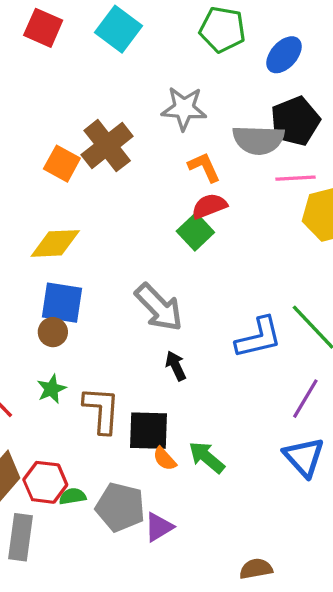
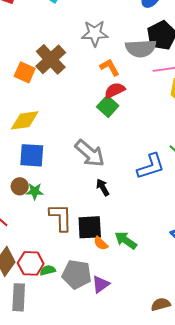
brown circle: (53, 332) -> (20, 186), moved
green star: (51, 389) -> (35, 191), moved, turned 30

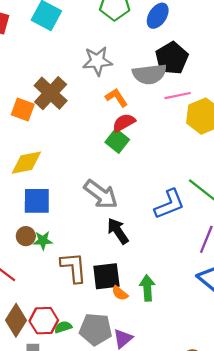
black arrow: (103, 187) -> (118, 231), size x1.4
green arrow: (126, 240) -> (147, 288), turned 55

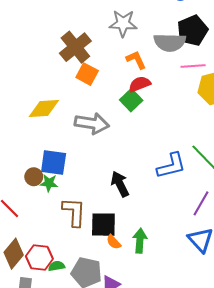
orange square: (23, 109) -> (87, 74), moved
gray arrow: (101, 194) -> (92, 123), moved, turned -36
blue square: (37, 201) -> (54, 162), moved

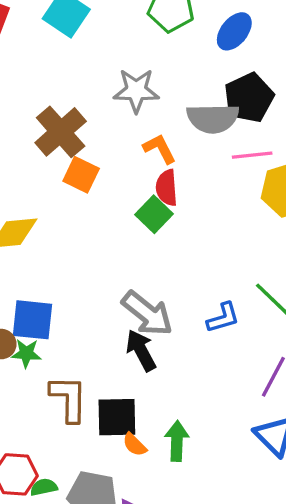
red semicircle: (140, 84) -> (167, 188), turned -70
gray arrow: (92, 123) -> (147, 314), moved, turned 32
blue L-shape: (171, 166) -> (223, 318), size x0.7

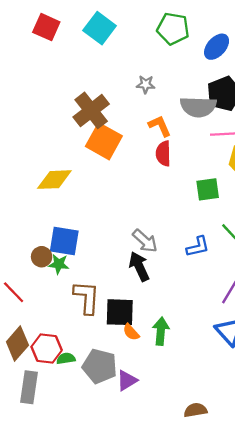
gray star: (136, 91) -> (146, 84), size x0.6
orange square: (81, 175) -> (104, 141), size x1.4
green square: (154, 214) -> (208, 189), moved, turned 35
gray arrow: (147, 314) -> (145, 241), size x0.7

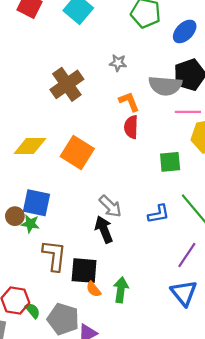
orange square: (104, 141) -> (77, 152), moved
green semicircle: (66, 358) -> (33, 311), turned 56

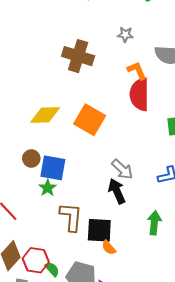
brown cross: (67, 84) -> (78, 56), turned -36
red semicircle: (131, 127) -> (139, 94), size x1.5
brown circle: (15, 216) -> (31, 158), moved
green star: (30, 224) -> (48, 188), turned 30
green arrow: (121, 290) -> (154, 223), moved

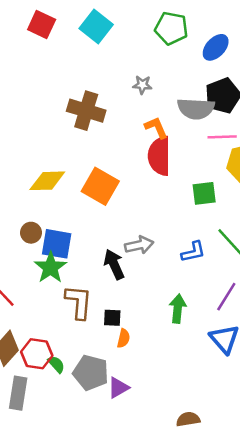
gray arrow: (122, 169) -> (139, 245), turned -55
green star: (48, 188) -> (51, 268), size x1.5
black arrow: (117, 191) -> (114, 264), moved
black square: (99, 230) -> (112, 318), size x0.6
orange semicircle: (109, 248) -> (123, 338), turned -126

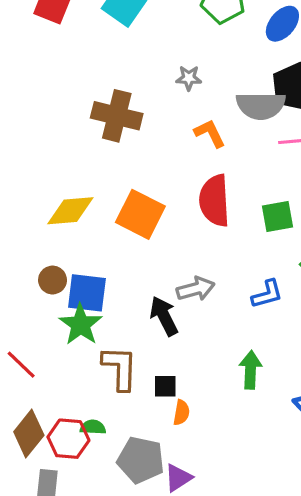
red semicircle: (159, 156) -> (214, 201), moved
green semicircle: (56, 364) -> (93, 427), moved, turned -42

